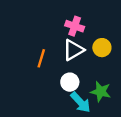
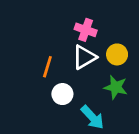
white circle: (70, 82) -> (62, 94), moved
green star: (101, 92) -> (116, 87), moved

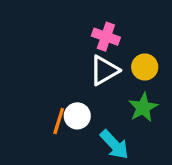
orange line: (47, 67) -> (59, 121), moved
green star: (116, 87) -> (143, 107), turned 30

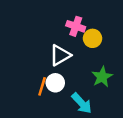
yellow circle: (145, 67) -> (93, 38), moved
white triangle: (104, 70) -> (60, 55), moved

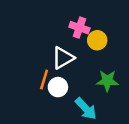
green star: (102, 77) -> (107, 81), turned 30
orange line: (42, 86) -> (44, 79), moved

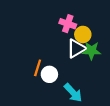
white triangle: (63, 58) -> (76, 48), moved
green star: (107, 81) -> (91, 51), moved

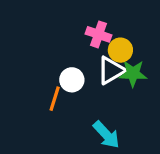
white circle: (49, 74) -> (72, 80), moved

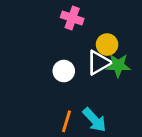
pink cross: (99, 34) -> (72, 18), moved
orange line: (55, 99) -> (67, 121), moved

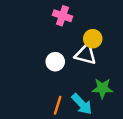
white triangle: (99, 63) -> (85, 54), turned 45
green star: (118, 65) -> (102, 88), moved

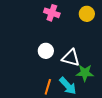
yellow circle: (93, 39) -> (87, 14), moved
white triangle: (85, 54) -> (71, 58), moved

